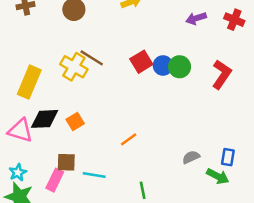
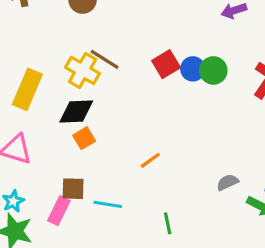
black diamond: (45, 119) -> (76, 111), moved

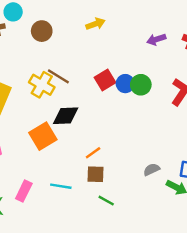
black diamond: (76, 111) -> (66, 116), moved
orange square: (84, 138) -> (43, 136), size x1.6
brown square: (73, 189) -> (95, 174), moved
green line: (168, 223) -> (106, 201), turned -49

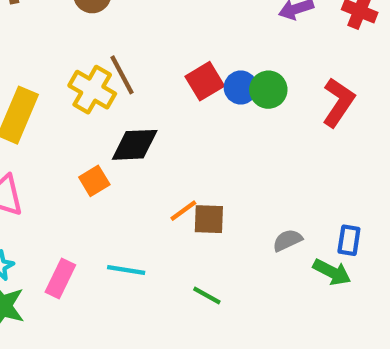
brown line: (58, 76) -> (122, 75), turned 30
orange square: (43, 136) -> (94, 181), size x0.6
brown square: (95, 174) -> (209, 219), moved

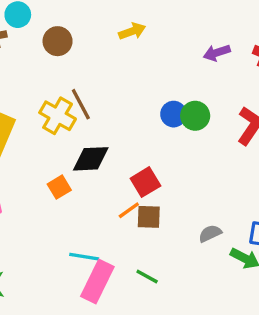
red square: (205, 81) -> (145, 182), moved
pink rectangle: (60, 278) -> (97, 282), moved, size x1.4

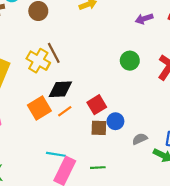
blue circle: (174, 114) -> (115, 121), moved
orange square: (59, 187) -> (39, 108), size x1.5
orange line: (129, 210) -> (65, 111), moved
green line: (147, 277) -> (98, 168), turned -32

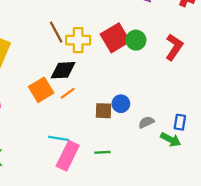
yellow cross: (38, 61) -> (78, 40), moved, turned -30
red square: (97, 105) -> (115, 38), moved, size x1.4

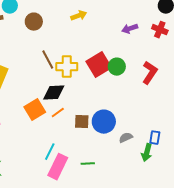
blue circle: (121, 104) -> (104, 122), size x1.5
brown square: (104, 111) -> (82, 122), moved
cyan line: (58, 138) -> (50, 152), turned -72
green arrow: (171, 140) -> (147, 153), turned 78

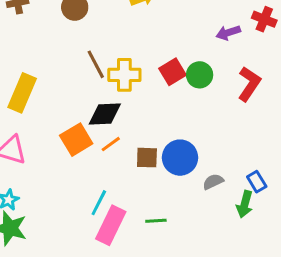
purple arrow: (130, 29) -> (228, 33), moved
red square: (99, 65) -> (172, 72), size x0.7
blue rectangle: (155, 138) -> (257, 182), turned -40

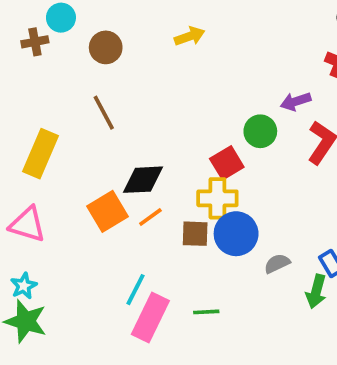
purple arrow: (228, 33) -> (296, 101), moved
brown line: (96, 64) -> (104, 113), moved
red square: (172, 72) -> (227, 163), moved
yellow cross: (124, 75) -> (217, 198), moved

